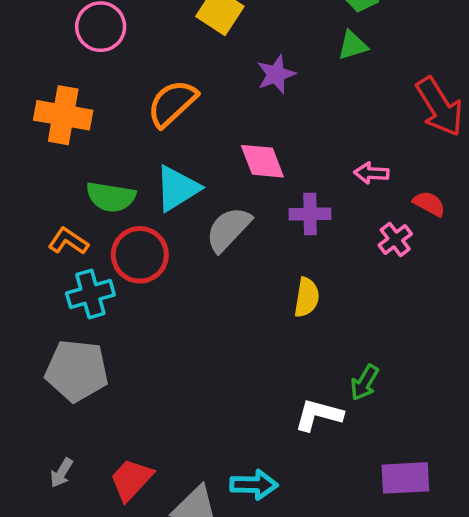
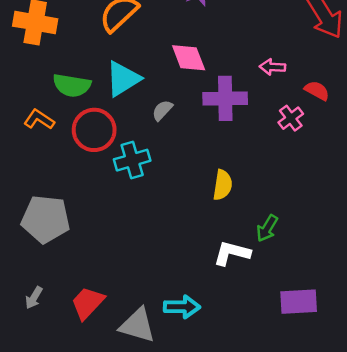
purple cross: (310, 214) -> (225, 98), size x1.4
gray semicircle: (228, 229) -> (162, 110), size x0.6
cyan cross: (90, 294) -> (132, 160), moved
yellow semicircle: (307, 297) -> (223, 185), moved

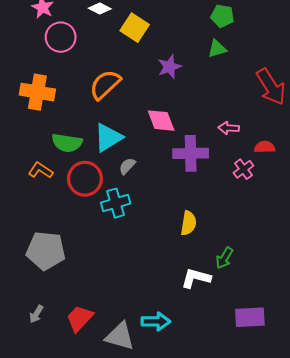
red semicircle: (317, 91) -> (265, 147), turned -30
gray semicircle: (162, 110) -> (127, 166), moved

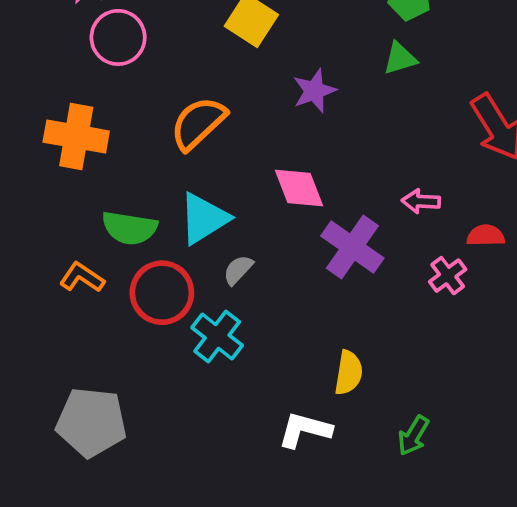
purple cross: (191, 153) -> (352, 247), turned 36
cyan cross: (116, 203) -> (217, 337), turned -36
white L-shape: (196, 278) -> (305, 430), moved

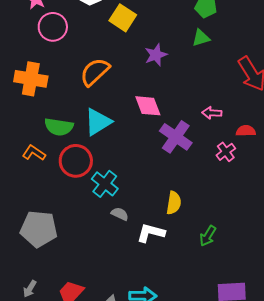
gray semicircle: (238, 270) -> (120, 214), moved, turned 72

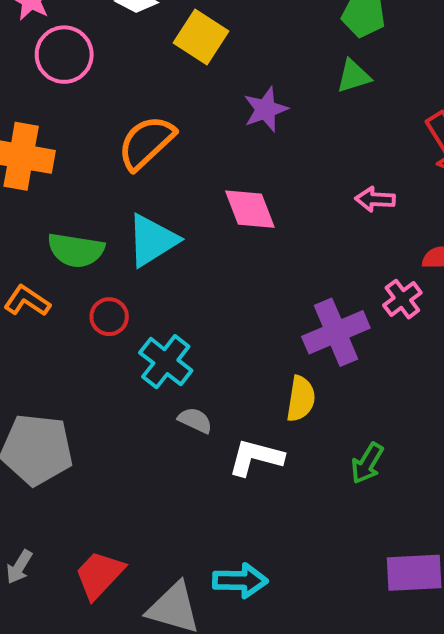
pink arrow: (212, 113) -> (375, 199), moved
purple cross: (176, 137) -> (336, 332), moved, turned 32
red circle: (76, 161) -> (109, 317), size x0.6

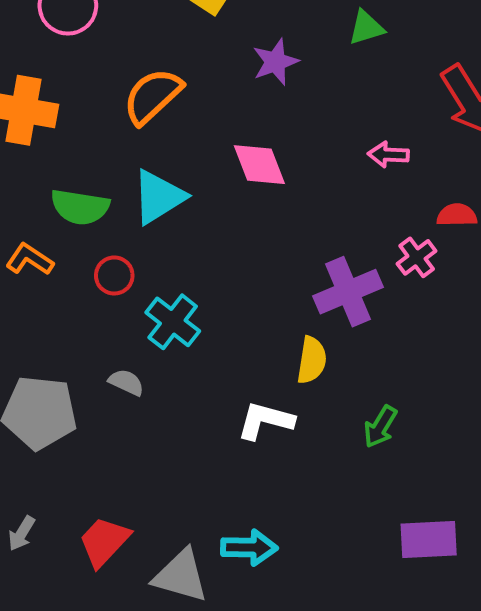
gray semicircle: (195, 420) -> (126, 382), moved

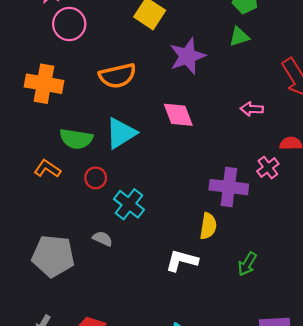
purple star: (275, 62) -> (187, 56), size x1.4
orange semicircle: (153, 96) -> (117, 76), turned -150
purple cross: (348, 292) -> (229, 187), turned 30

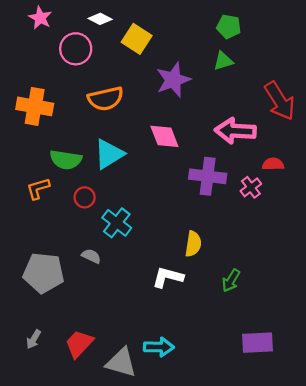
pink circle: (69, 24) -> (76, 49), moved
pink arrow: (252, 109) -> (235, 131), size x1.8
orange L-shape: (47, 169) -> (38, 188), turned -50
purple cross: (229, 187) -> (208, 176), moved

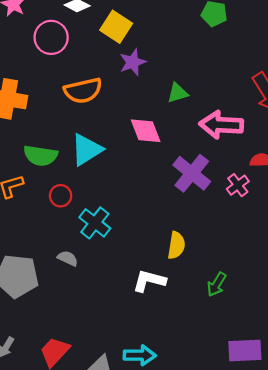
green triangle: (223, 61) -> (178, 93), moved
purple star: (173, 80) -> (133, 62), moved, size x0.7
purple cross: (208, 176) -> (192, 173), turned 32

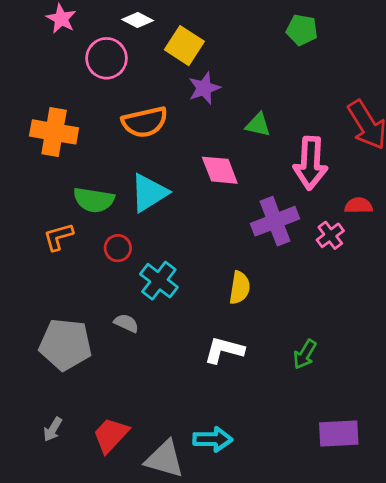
green triangle: (178, 93) -> (258, 125), turned 30
pink arrow: (221, 125) -> (310, 163), turned -90
purple cross: (192, 173) -> (275, 221), turned 30
yellow semicircle: (176, 245) -> (240, 288), moved

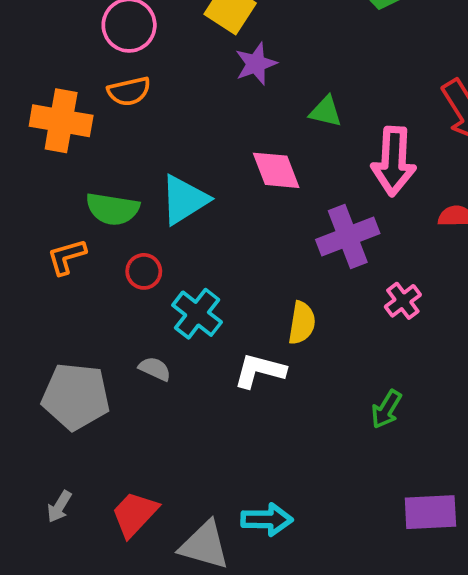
orange semicircle: (145, 122) -> (129, 91), moved, size x0.7
pink cross: (330, 235) -> (403, 301), moved
white L-shape: (224, 350) -> (260, 371), moved

